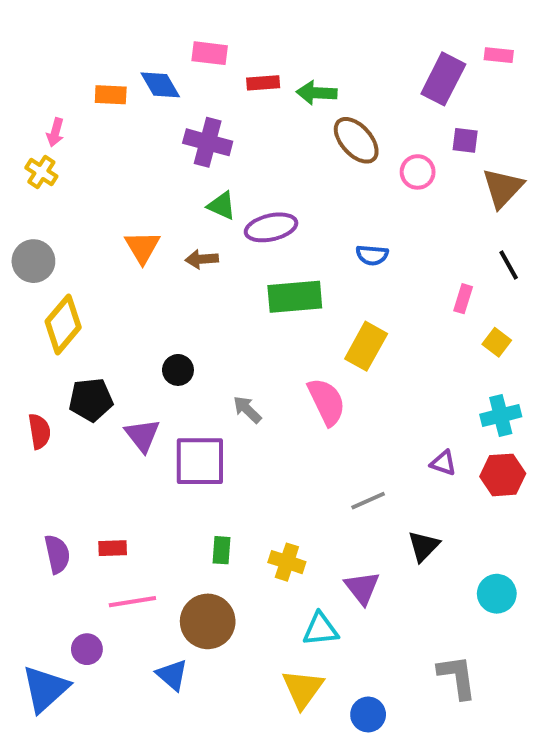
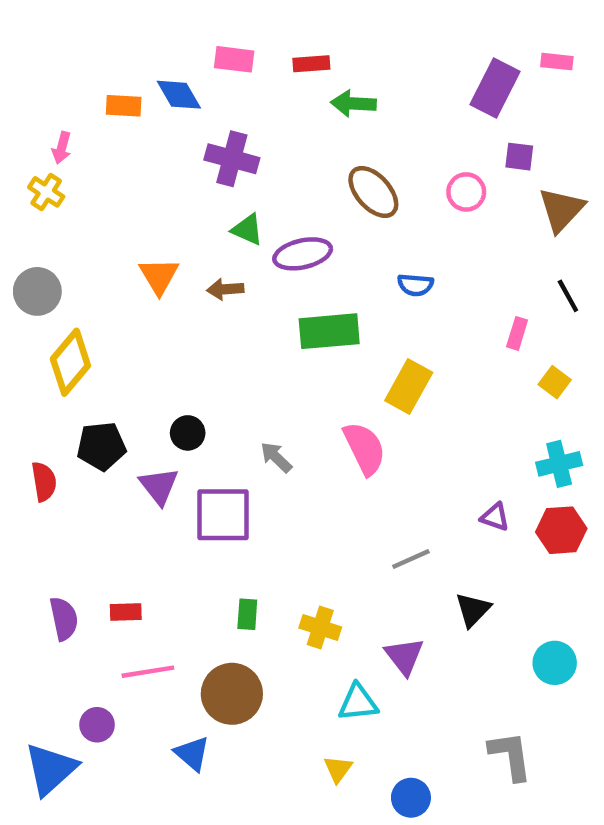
red rectangle: (263, 83) -> (311, 64), moved
brown ellipse: (356, 140) -> (373, 192), moved
black circle: (178, 370) -> (188, 433), moved
yellow triangle: (303, 689) -> (338, 769), size x0.6

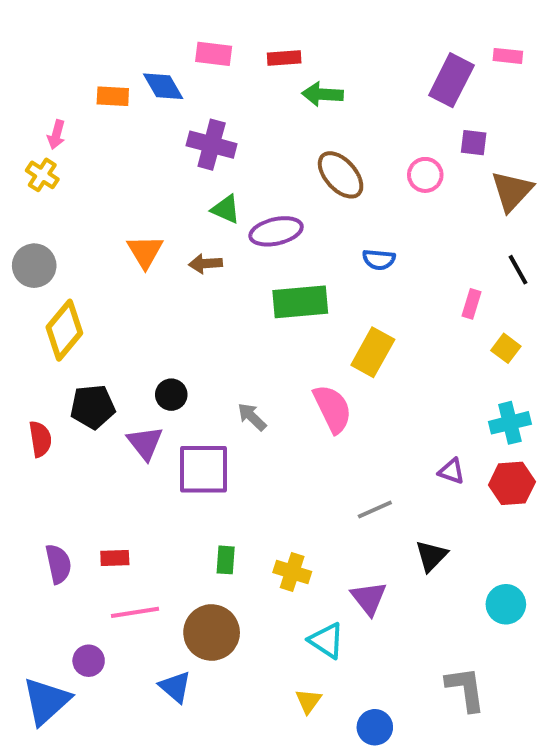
cyan triangle: (358, 703) -> (326, 641), turned 39

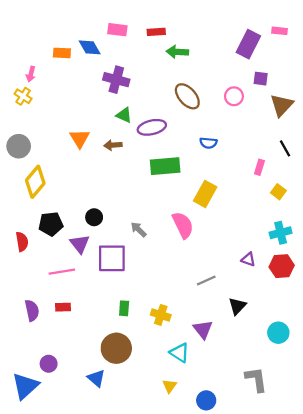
pink line: (135, 612) -> (62, 272), moved

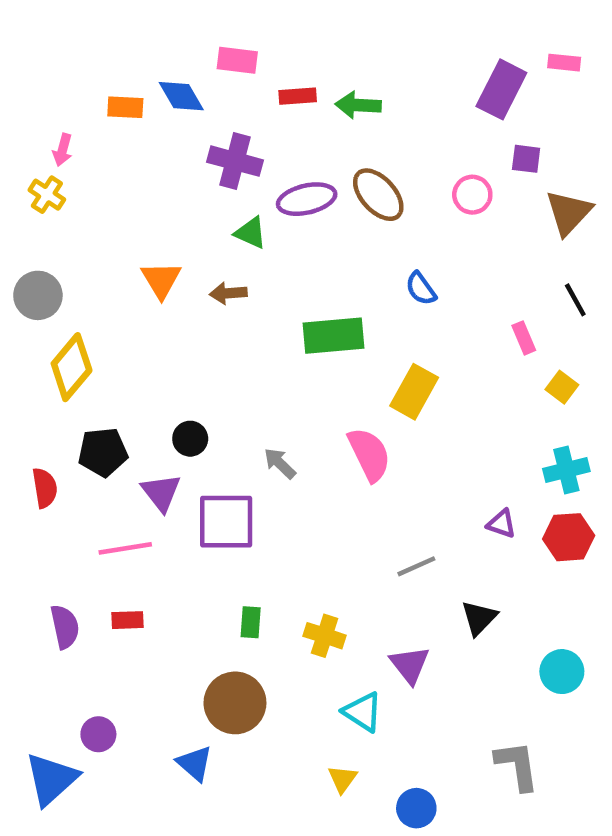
red rectangle: (156, 32) -> (298, 96), moved
purple ellipse: (152, 127) -> (307, 199), moved
blue semicircle: (208, 143) -> (421, 289), turned 49
pink rectangle: (259, 167) -> (524, 338), turned -40

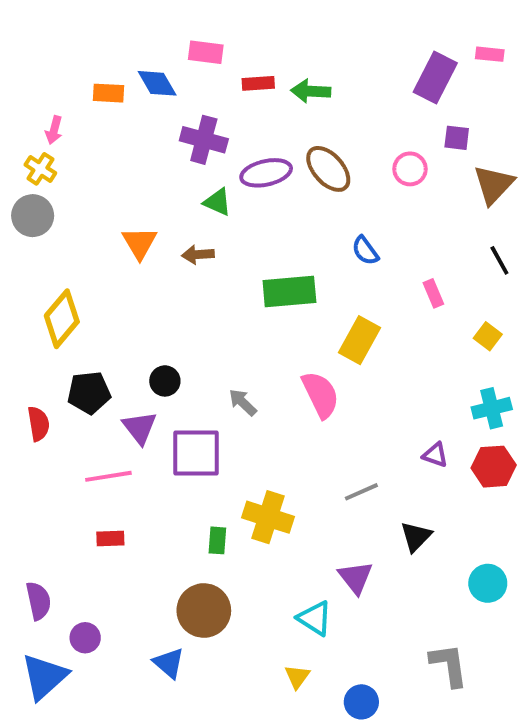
gray circle: (38, 295) -> (33, 216), moved
pink rectangle: (524, 338) -> (433, 293), moved
purple semicircle: (65, 627) -> (38, 601), moved
yellow cross: (325, 636) -> (268, 517), moved, size x1.4

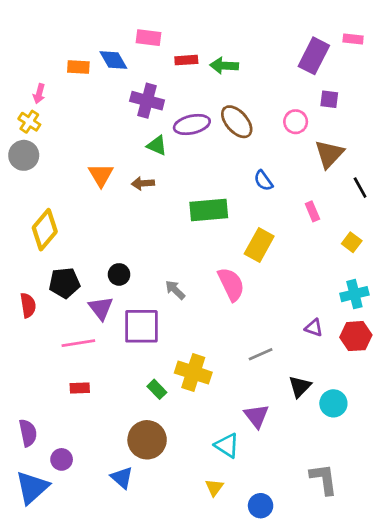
brown triangle: (494, 185) -> (329, 154), moved
green rectangle: (217, 540) -> (157, 389), turned -48
cyan circle: (488, 583) -> (333, 403), moved

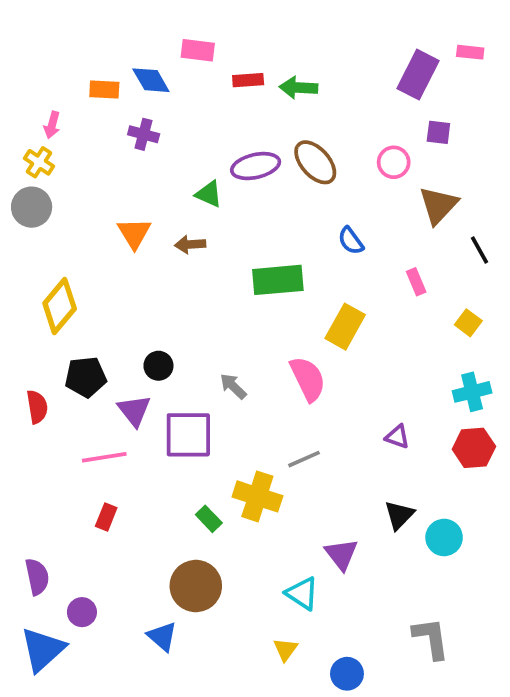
purple cross: (147, 101) -> (144, 134), moved, size x0.7
purple triangle: (314, 328) -> (397, 437), moved
gray line: (261, 354) -> (304, 459), moved
red rectangle: (80, 388) -> (106, 517), turned -66

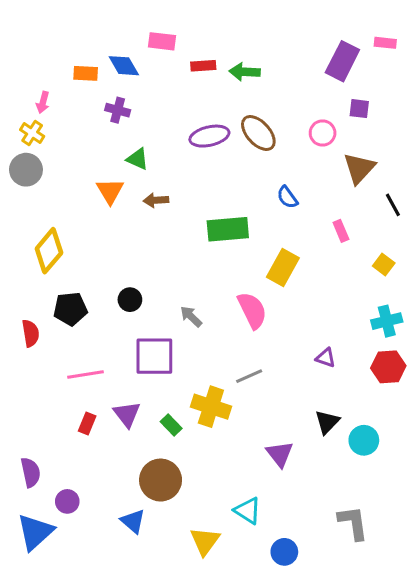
green triangle: (209, 194) -> (138, 159), moved
purple triangle: (134, 411) -> (127, 414), moved
cyan triangle: (302, 593) -> (248, 511), moved
yellow triangle: (285, 649) -> (205, 541), moved, size x1.5

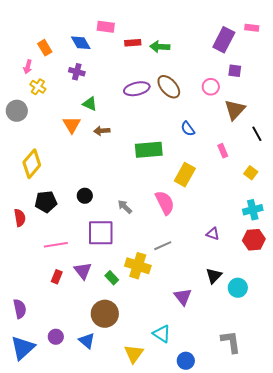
orange rectangle: (86, 73) -> (45, 48), moved, turned 56
yellow cross: (32, 133) -> (38, 87), moved
purple circle: (67, 501) -> (56, 337), moved

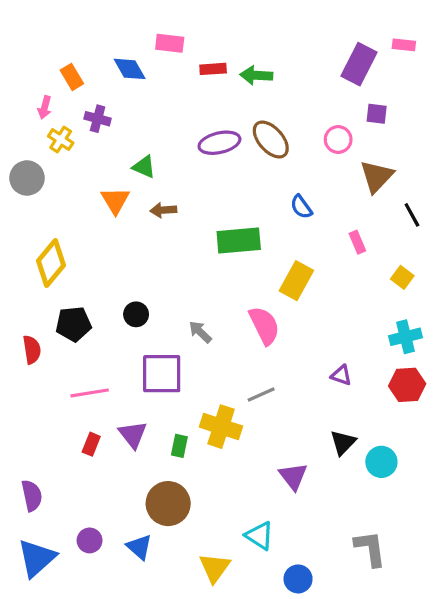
purple cross: (77, 72) -> (98, 119), moved
green rectangle: (112, 278) -> (179, 446), turned 56

